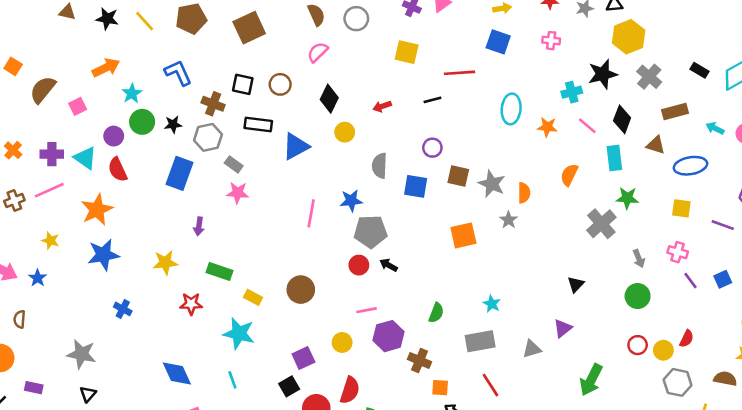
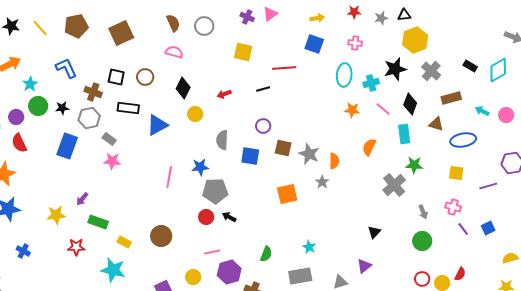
pink semicircle: (318, 52) -> (174, 52), turned 60
cyan ellipse: (511, 109) -> (344, 75), moved
purple line: (723, 225) -> (488, 186), turned -36
purple arrow: (199, 226) -> (82, 199), moved, turned 32

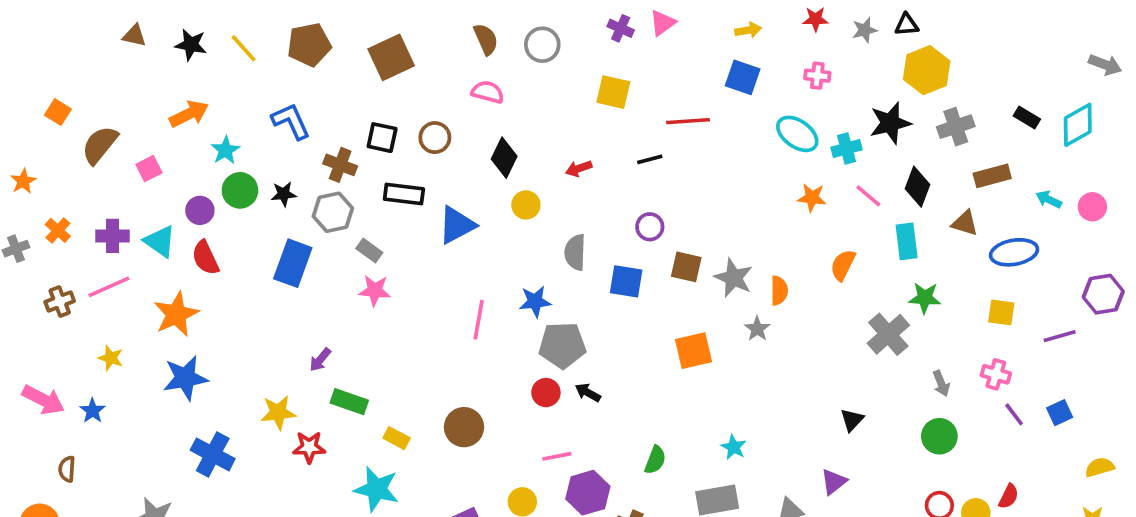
gray cross: (431, 71) -> (956, 127), turned 30
cyan ellipse: (344, 75) -> (797, 134), turned -60
yellow star: (56, 215) -> (278, 413), moved
blue cross: (23, 251) -> (213, 454), size x1.6

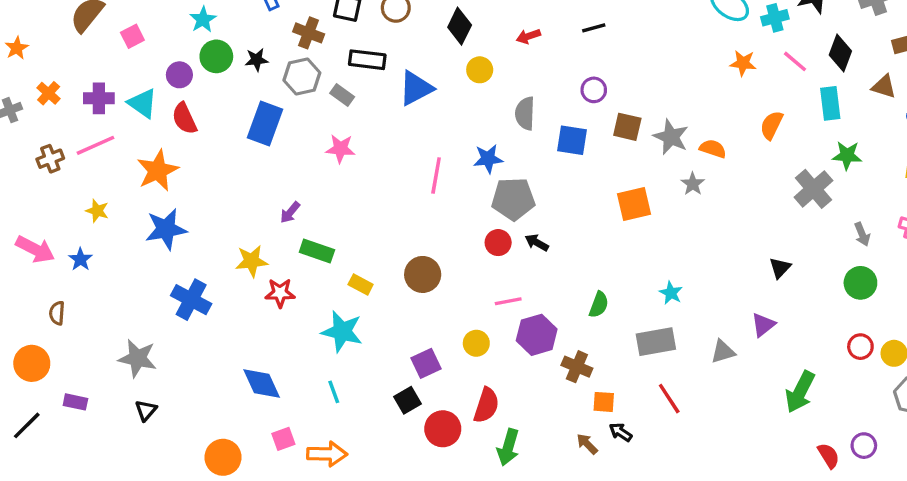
gray rectangle: (369, 250) -> (342, 95), moved
orange semicircle: (779, 291) -> (713, 149), turned -72

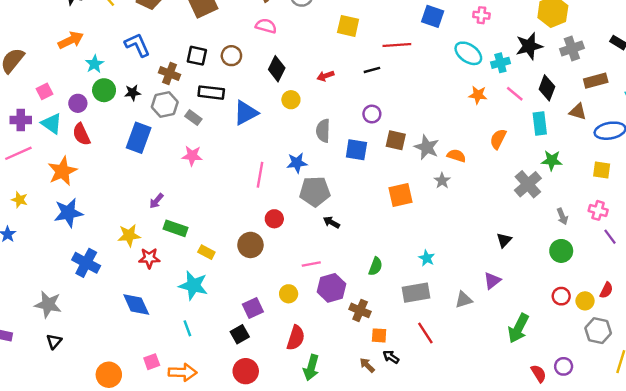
pink square: (132, 36) -> (45, 91), moved
red circle: (498, 243) -> (274, 219), moved
blue diamond: (262, 383) -> (136, 304), moved
red circle: (443, 429) -> (246, 371), moved

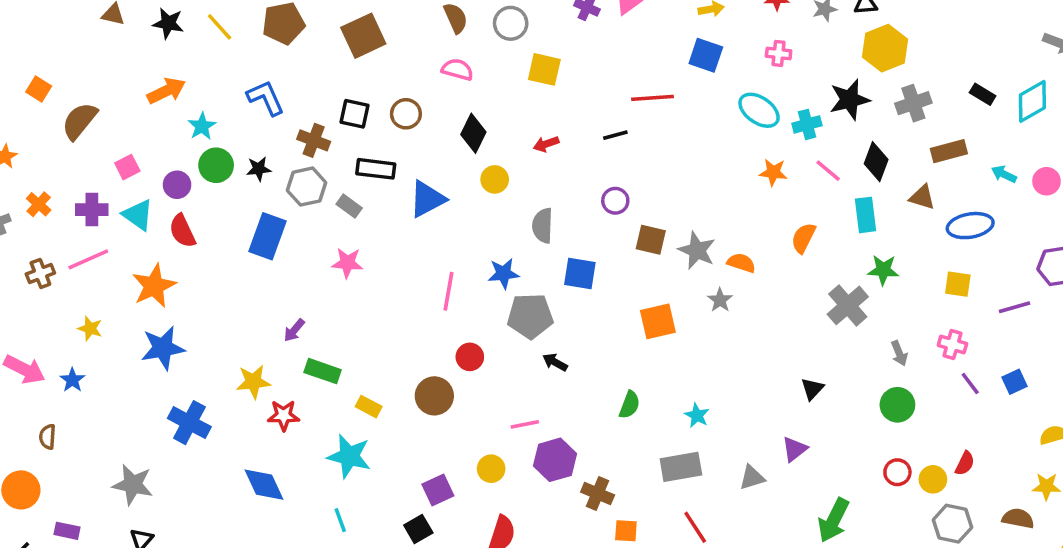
yellow square: (348, 26) -> (544, 69), moved
blue square: (356, 150) -> (580, 273), moved
green semicircle: (375, 266) -> (630, 405), moved

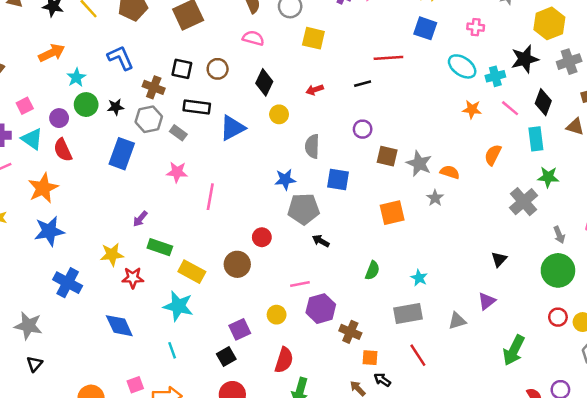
pink line: (449, 291) -> (210, 197), moved
green circle: (897, 405) -> (558, 270), size x1.4
yellow rectangle: (369, 407) -> (192, 272), size x1.5

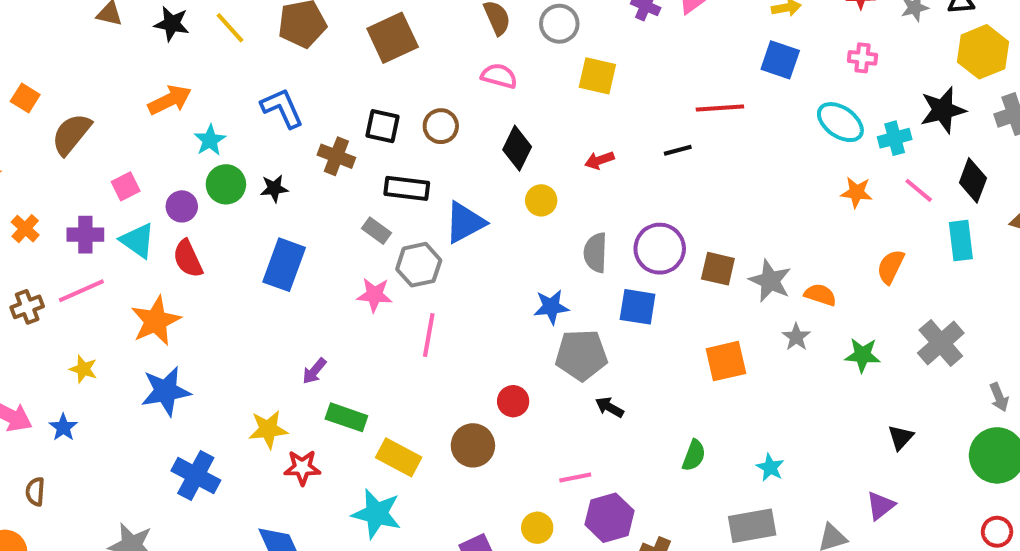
gray hexagon: (149, 119) -> (419, 265), moved
purple circle: (363, 129) -> (660, 249), moved, size x1.6
green star: (548, 177) -> (862, 355), moved

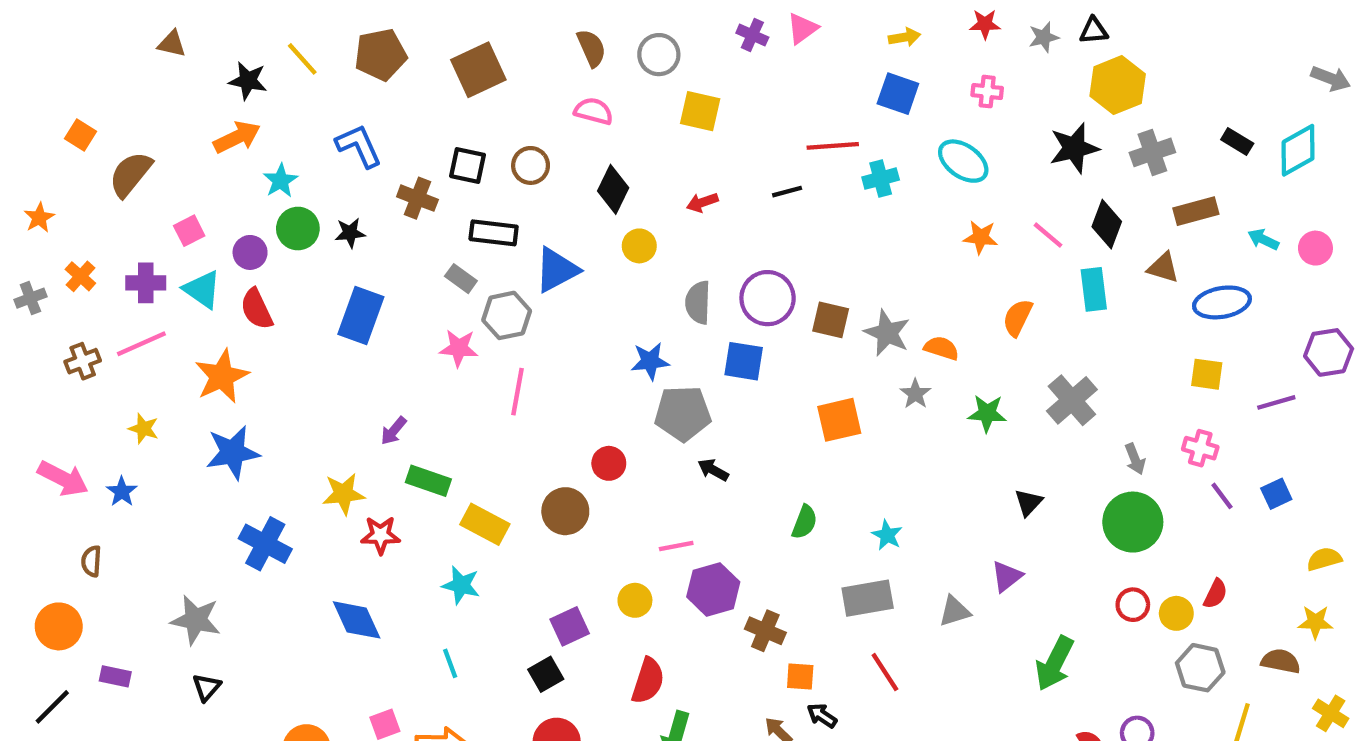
black star: (172, 24) -> (248, 81), moved
cyan cross: (895, 138) -> (881, 179), moved
cyan star: (377, 514) -> (461, 585), size x0.7

